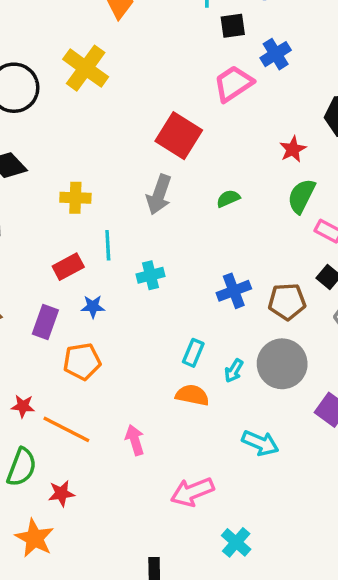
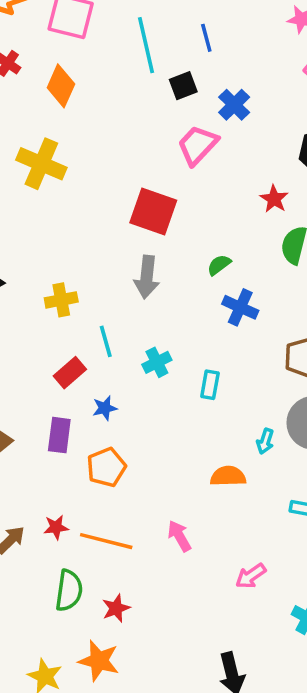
blue cross: (234, 291) -> (240, 307), moved, turned -32
cyan rectangle: (193, 353) -> (210, 385), moved
pink arrow: (192, 492) -> (251, 576), size x0.7

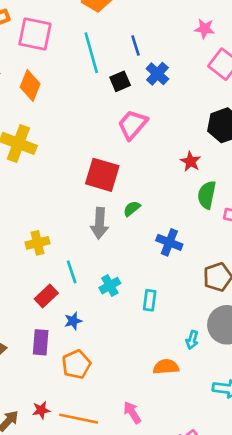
blue cross: (234, 105) -> (157, 74), moved
green semicircle: (219, 265) -> (132, 209), moved

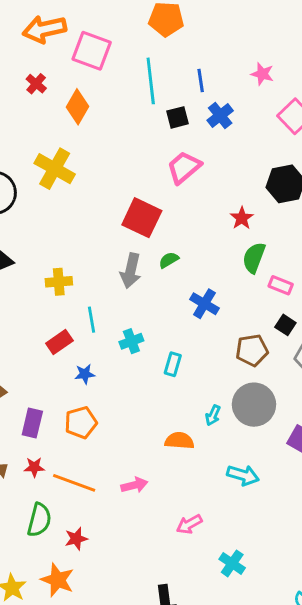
pink star: (205, 29) -> (262, 74), moved
purple rectangle: (41, 342) -> (32, 423), moved
pink arrow: (132, 412) -> (134, 485), turned 100

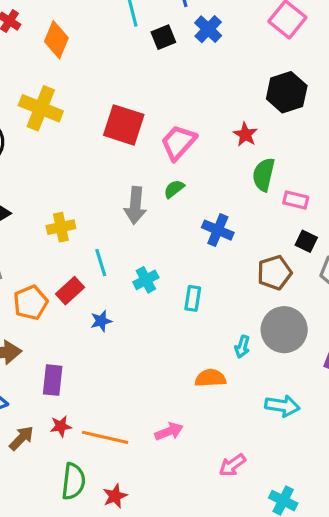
pink trapezoid: (184, 167) -> (178, 142), moved
red square: (142, 218) -> (124, 125), moved
orange pentagon: (81, 423) -> (31, 303), moved

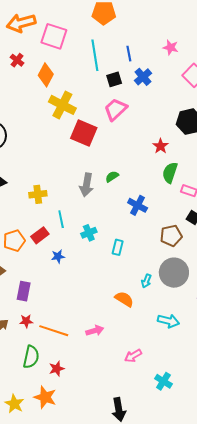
yellow cross: (41, 108) -> (62, 105), moved
pink trapezoid: (178, 142) -> (116, 109), moved
orange semicircle: (210, 378) -> (124, 299), turned 30

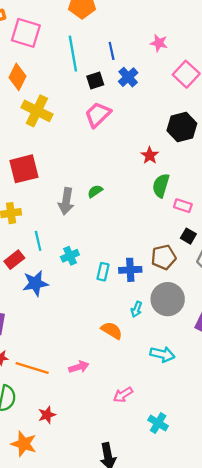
red square: (84, 133) -> (24, 169), moved, turned -36
blue cross: (138, 205) -> (130, 270), moved, turned -30
blue star: (58, 256) -> (35, 283), size x1.6
red star: (57, 369) -> (47, 415), moved

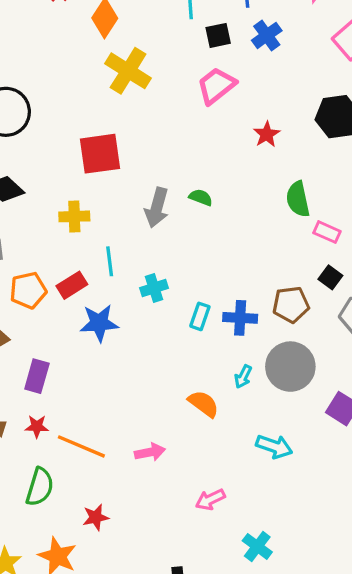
red star: (150, 155) -> (267, 134), moved
green semicircle: (161, 185) -> (298, 199), turned -35
green semicircle: (95, 191) -> (201, 197), turned 49

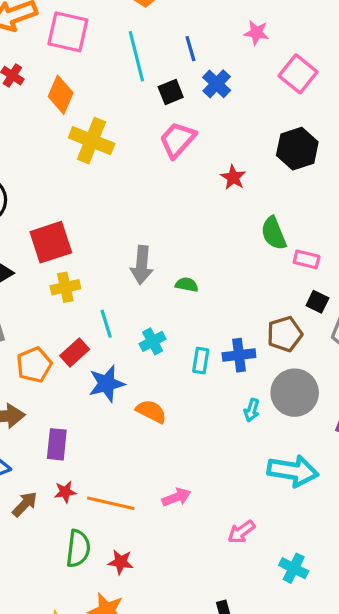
red square: (100, 154) -> (51, 242), moved
green semicircle: (201, 197) -> (187, 285), moved
orange semicircle: (204, 404) -> (151, 411), moved
cyan arrow: (274, 446) -> (293, 471), size x1.4
red star: (96, 517) -> (121, 562), moved, turned 30

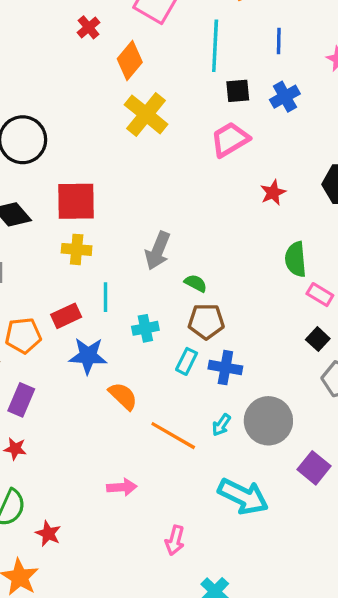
blue line: (190, 49) -> (279, 41), moved
brown pentagon: (285, 334) -> (206, 321), moved
orange pentagon: (34, 365) -> (23, 336), moved
orange line: (111, 503) -> (173, 436), moved
pink arrow: (241, 532) -> (175, 540), turned -56

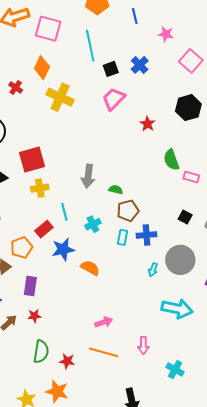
red cross: (89, 27) -> (16, 87), moved
blue line: (279, 41) -> (135, 16), moved
black square: (318, 339) -> (185, 217), moved
orange line: (173, 436) -> (104, 352), moved

